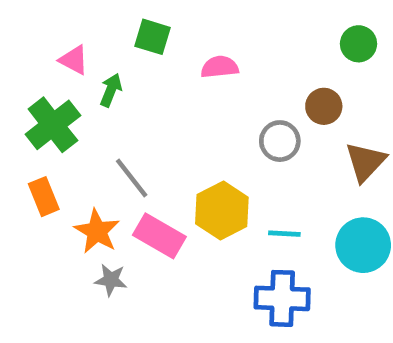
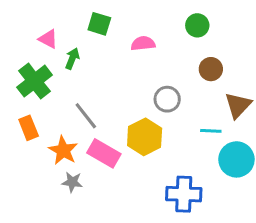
green circle: (359, 44) -> (197, 25), moved
gray circle: (280, 141) -> (167, 99), moved
cyan line: (284, 234) -> (211, 131), moved

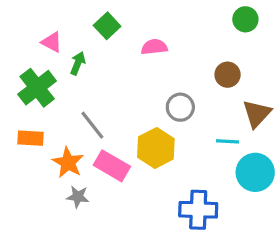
green square: (99, 24) -> (107, 26), turned 30
green circle: (197, 25) -> (245, 19), moved
orange rectangle: (29, 128) -> (31, 138), turned -65

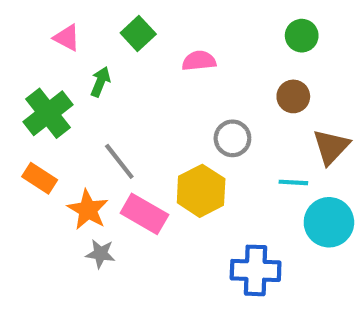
green circle: (245, 19) -> (302, 36), moved
pink triangle: (52, 42) -> (67, 38), moved
orange rectangle: (31, 138) -> (40, 178), turned 30

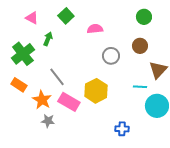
gray circle: (232, 138) -> (111, 56), moved
blue cross: (256, 270) -> (122, 129), size x0.6

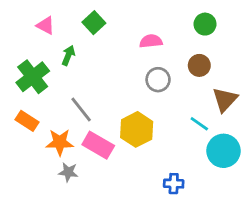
pink semicircle: (95, 29) -> (151, 41), moved
cyan line: (140, 87) -> (199, 124), turned 32
orange star: (42, 100) -> (60, 142), turned -30

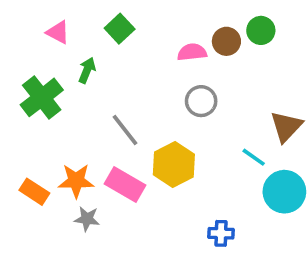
brown circle: (199, 65) -> (226, 41), moved
gray line: (81, 110) -> (125, 130), moved
orange rectangle: (27, 121) -> (34, 192), moved

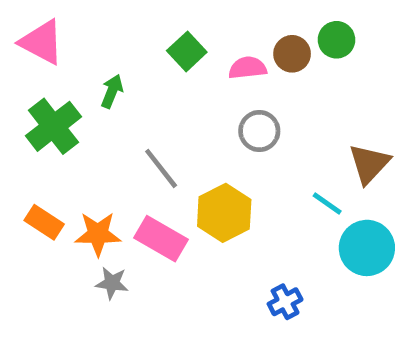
green square: (120, 29) -> (187, 51), moved
pink triangle: (58, 32) -> (42, 42), moved, size x1.5
orange rectangle: (34, 192) -> (44, 222), moved
blue cross: (221, 233) -> (285, 302), turned -30

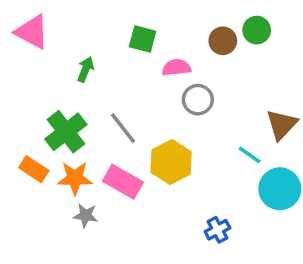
green square: (187, 51) -> (143, 39), turned -32
pink semicircle: (248, 68) -> (176, 68), moved
green cross: (53, 126) -> (66, 132), moved

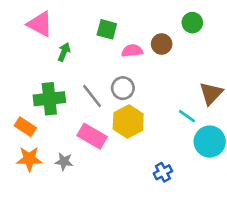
pink triangle: (32, 32) -> (40, 24), moved
brown circle: (223, 41) -> (162, 44), moved
gray circle: (198, 100) -> (123, 88), moved
green cross: (66, 132) -> (49, 99), turned 32
orange star: (75, 178) -> (29, 159), moved

